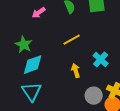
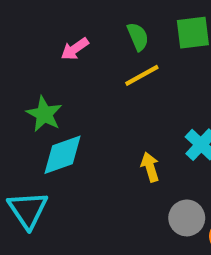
yellow line: (72, 40) -> (142, 75), moved
cyan triangle: (32, 92) -> (28, 210), moved

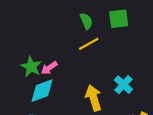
pink arrow: (75, 49) -> (49, 68), moved
yellow arrow: (150, 167) -> (94, 98), size x1.5

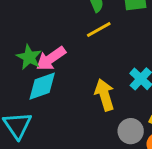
pink arrow: (49, 68) -> (51, 59), size x1.5

